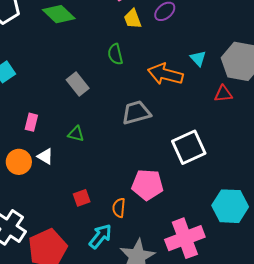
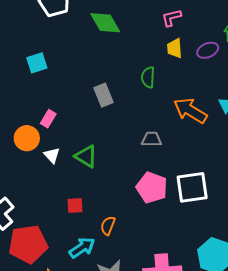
gray trapezoid: (136, 113) -> (152, 139), size x0.7
green triangle: (76, 134) -> (86, 156), moved, size x1.4
orange circle: (19, 162) -> (27, 138), moved
pink pentagon: (147, 185) -> (152, 188), moved

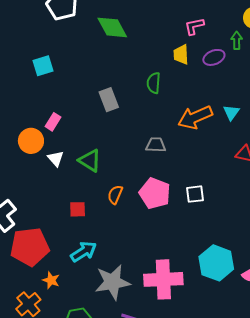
pink L-shape: (171, 18) -> (194, 26), moved
orange arrow: (190, 111) -> (195, 117), turned -56
white square: (192, 187) -> (195, 194), size x0.6
orange semicircle: (108, 226) -> (115, 195), moved

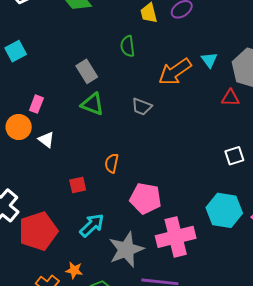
gray trapezoid: (156, 145) -> (142, 107), turned -150
green triangle: (90, 161) -> (92, 104), moved
pink pentagon: (155, 193) -> (146, 198), moved
white square: (195, 194) -> (234, 156), moved
orange star: (51, 280) -> (74, 270), moved

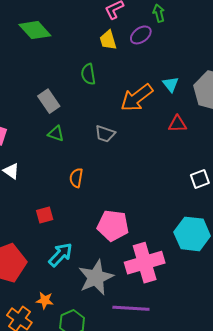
red triangle: (230, 98) -> (177, 124), moved
green triangle: (92, 104) -> (56, 134), size x0.7
orange semicircle: (112, 163) -> (76, 178), moved

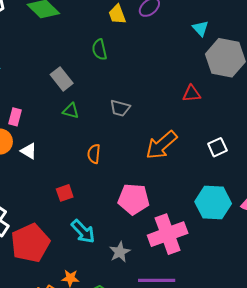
cyan triangle: (171, 84) -> (200, 28), moved
orange arrow: (137, 98) -> (161, 145), moved
cyan arrow: (60, 255) -> (83, 231), turned 96
gray star: (96, 277) -> (120, 252), size x0.6

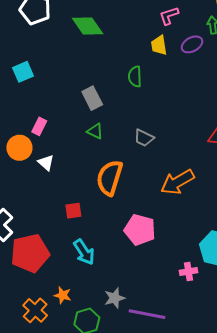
orange semicircle: (94, 154) -> (110, 178), size x1.8
pink cross: (168, 234) -> (188, 271), moved, size x0.5
gray star: (120, 252) -> (115, 298), moved

